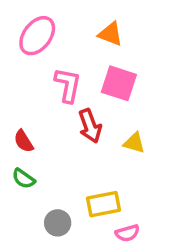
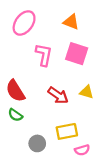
red arrow: (90, 126) -> (58, 95), moved, turned -35
red semicircle: (24, 141) -> (15, 91), size x1.5

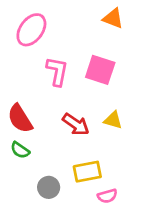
orange triangle: (71, 22) -> (113, 18), moved

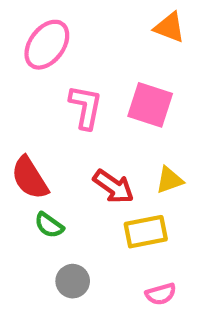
yellow triangle: (113, 120) -> (169, 180), turned -36
green semicircle: (20, 150) -> (49, 225), moved
yellow rectangle: (87, 172) -> (146, 232), moved

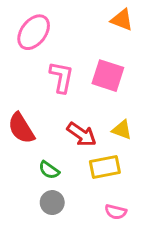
yellow triangle: (169, 180) -> (122, 130), turned 40
green semicircle: (49, 225) -> (49, 170), moved
pink semicircle: (161, 294) -> (116, 212), turned 30

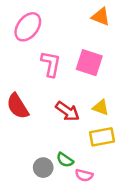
yellow rectangle: (105, 167) -> (102, 137), moved
green semicircle: (49, 170) -> (65, 160), moved
pink semicircle: (116, 212) -> (84, 175), moved

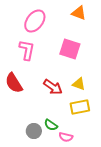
pink ellipse: (28, 27) -> (35, 21), moved
pink L-shape: (51, 64) -> (27, 50), moved

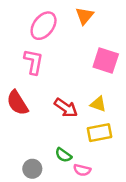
orange triangle: (79, 13) -> (85, 16), moved, turned 49
pink square: (70, 49) -> (106, 61), moved
gray circle: (34, 131) -> (32, 169), moved

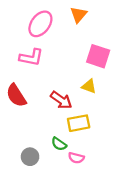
pink L-shape: (34, 62) -> (31, 57), turned 90
yellow triangle: (98, 104) -> (89, 86), moved
yellow rectangle: (99, 133) -> (79, 123), moved

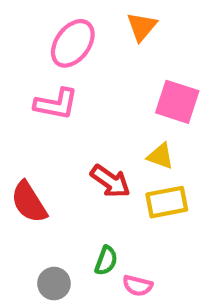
red semicircle: (16, 95) -> (29, 202), moved
yellow rectangle: (79, 123) -> (167, 202), moved
green semicircle: (59, 144) -> (106, 261), turned -105

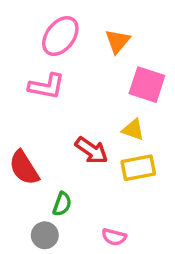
orange triangle: (142, 27) -> (118, 41), moved
green semicircle: (106, 261) -> (62, 204), moved

